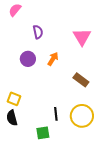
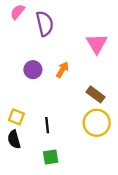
purple semicircle: (38, 32) -> (45, 24), moved, size x1.5
black line: (56, 114) -> (47, 125), moved
yellow circle: (82, 116) -> (97, 123), moved

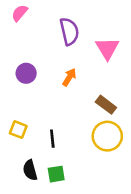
purple semicircle: (45, 24) -> (69, 31), moved
purple circle: (33, 70) -> (26, 73), moved
black semicircle: (14, 139) -> (30, 170), moved

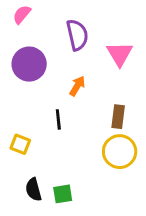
purple circle: (26, 73) -> (29, 64), moved, size x1.5
brown rectangle: (106, 105) -> (118, 117), turned 60
black line: (52, 139) -> (58, 119), moved

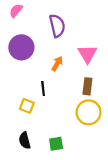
pink triangle: (120, 54) -> (87, 54), moved
yellow square: (20, 144) -> (27, 106), moved
green square: (63, 194) -> (56, 144), moved

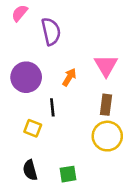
purple semicircle: (57, 26) -> (51, 31), moved
purple circle: (21, 47) -> (26, 77), moved

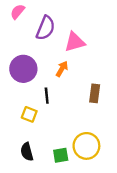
purple semicircle: (51, 31) -> (46, 28), turned 35
pink triangle: (106, 65) -> (75, 42), moved, turned 45
yellow circle: (107, 136) -> (86, 146), moved

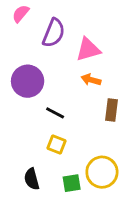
orange arrow: (62, 69) -> (91, 80), moved, turned -105
black line: (47, 96) -> (55, 113), turned -56
yellow square: (29, 114) -> (56, 145), moved

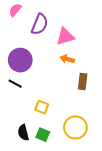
black line: (55, 113) -> (15, 84), moved
green square: (72, 183) -> (43, 135), moved, turned 32

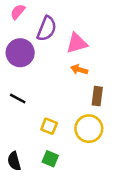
purple circle: (20, 60) -> (20, 53), moved
yellow circle: (75, 127) -> (89, 129), moved
black semicircle: (23, 133) -> (14, 161), moved

